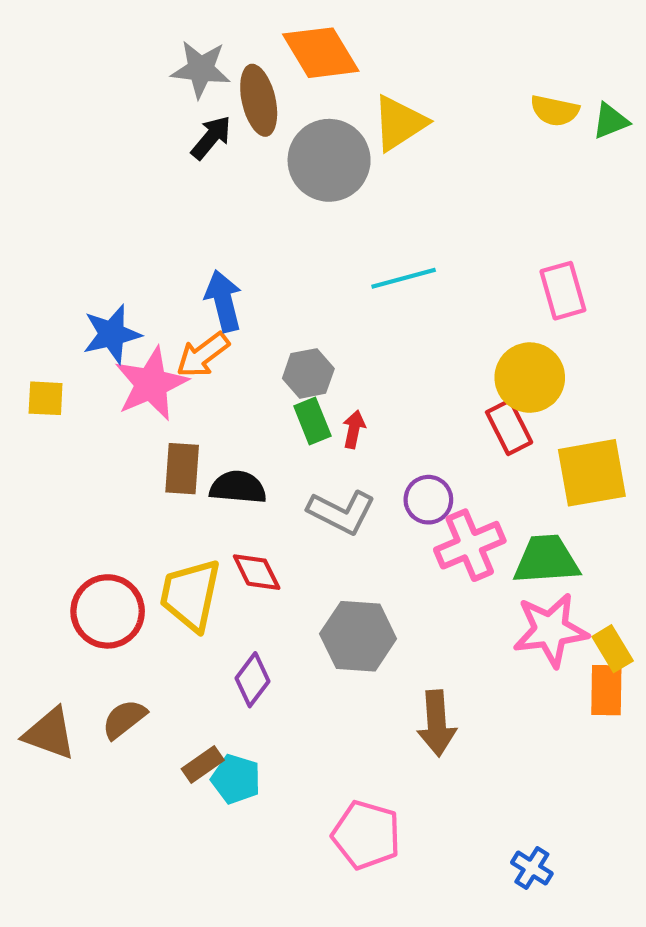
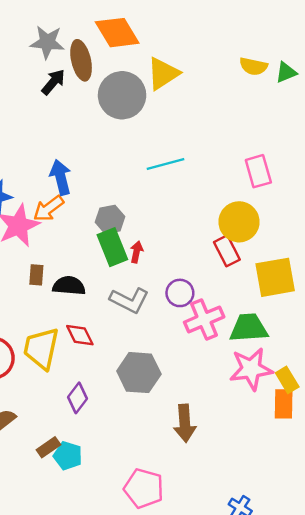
green rectangle: (312, 421) -> (112, 247), size x1.4
brown rectangle: (182, 469) -> (36, 275), size x0.7

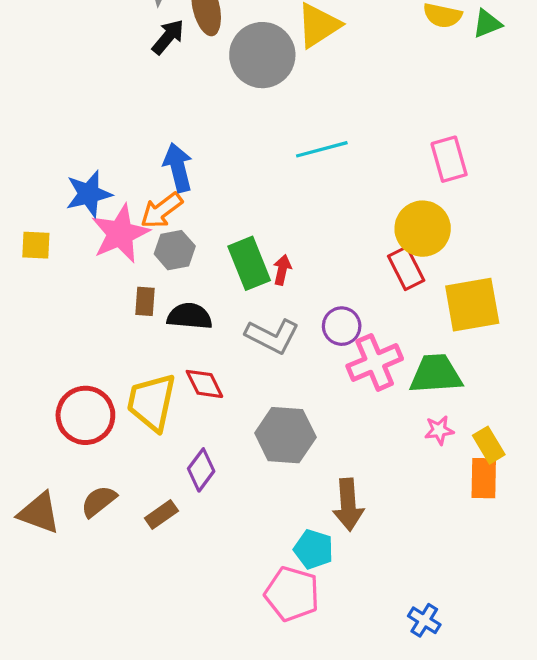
gray hexagon: (110, 219) -> (175, 250), moved
pink star: (251, 369) -> (439, 430), size x0.5
brown rectangle: (48, 447) -> (161, 515), moved
cyan pentagon: (68, 456) -> (314, 549), moved

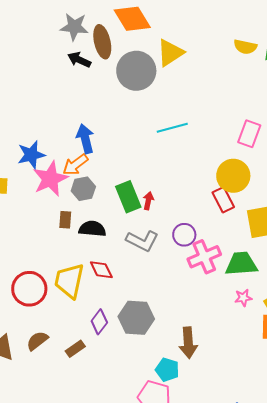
black arrow: (168, 37) -> (79, 60), turned -105
pink rectangle: (449, 159) -> (249, 134), turned 36
gray hexagon: (285, 435) -> (136, 318), moved

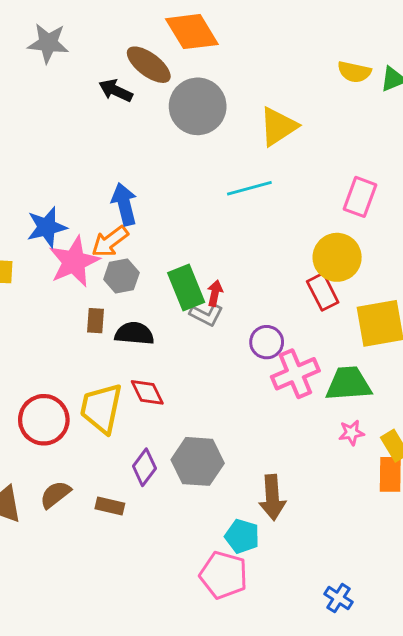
gray star: (74, 27) -> (48, 43), moved
brown ellipse: (102, 42) -> (149, 65), turned -40
yellow triangle: (170, 53) -> (278, 126), moved
gray L-shape: (142, 241) -> (206, 315), moved, size x0.7
brown rectangle: (75, 349) -> (110, 506), turned 48

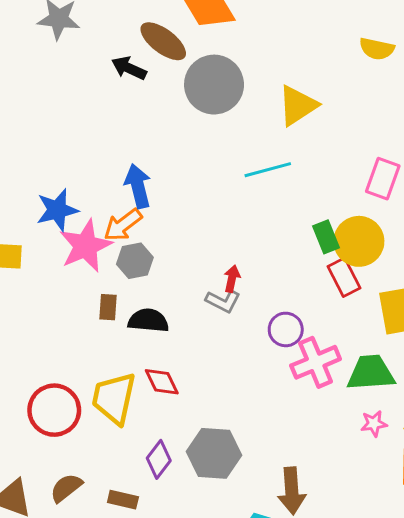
green rectangle: (186, 287) -> (326, 237), moved, size x0.7

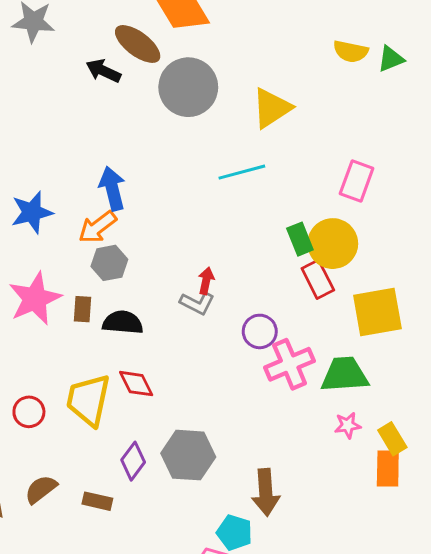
pink star: (86, 246) -> (35, 299), moved
red circle: (54, 410) -> (29, 412), size x0.6

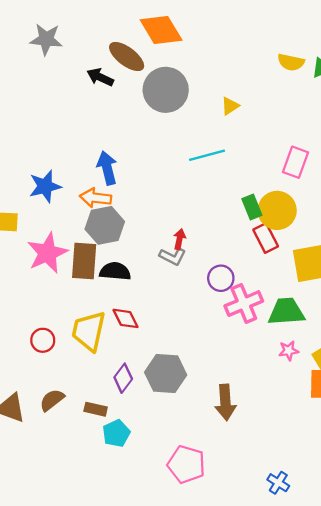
yellow triangle: (272, 108) -> (230, 106), size x0.6
orange arrow: (97, 227) -> (96, 198), turned 44
gray hexagon: (109, 263) -> (105, 225), size x1.4
brown rectangle: (83, 309) -> (84, 261), size x1.8
cyan pentagon: (234, 533) -> (116, 433), moved, turned 30

